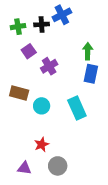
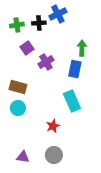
blue rectangle: (91, 74) -> (75, 69), moved
cyan circle: (42, 106) -> (18, 108), moved
red star: (42, 144) -> (53, 126), moved

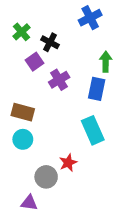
blue cross: (58, 14) -> (90, 18), moved
black cross: (39, 23) -> (50, 42), moved, turned 32
green cross: (17, 25) -> (22, 32), turned -32
gray circle: (54, 155) -> (46, 177), moved

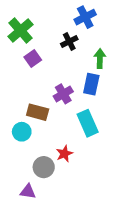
green cross: (22, 32) -> (21, 30), size x1.5
black cross: (50, 42) -> (69, 41), moved, turned 35
purple cross: (59, 80) -> (63, 94), moved
brown rectangle: (23, 112) -> (38, 112), moved

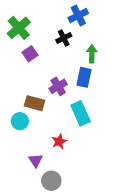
gray circle: (44, 167) -> (51, 181), moved
purple triangle: (28, 192) -> (36, 160), moved, turned 48

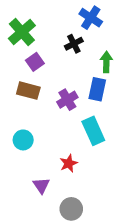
blue cross: (78, 16) -> (91, 18), turned -30
brown rectangle: (34, 103) -> (28, 91), moved
gray circle: (51, 181) -> (71, 209), moved

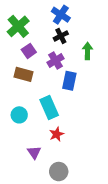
blue cross: (91, 18) -> (61, 15), moved
blue rectangle: (97, 89) -> (69, 81), moved
purple cross: (67, 100) -> (56, 61), moved
cyan rectangle: (93, 131) -> (49, 107), moved

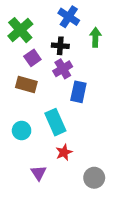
black cross: (61, 36) -> (60, 46), moved, turned 32
green arrow: (88, 51) -> (95, 37), moved
gray circle: (59, 172) -> (94, 178), moved

